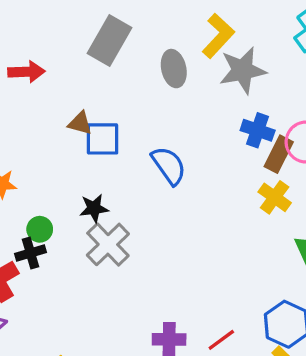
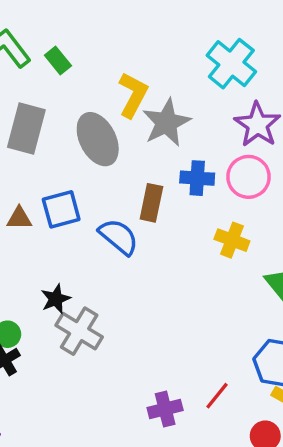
gray ellipse: (174, 69) -> (98, 139), size x1.4
blue square: (103, 139) -> (61, 209), moved
brown rectangle: (279, 154) -> (151, 203), moved

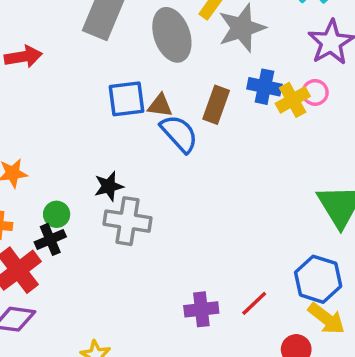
pink circle: (249, 177) -> (315, 92), size x0.6
brown triangle: (19, 218) -> (160, 106), moved
yellow cross: (232, 240) -> (293, 100), moved, turned 32
gray cross: (79, 331) -> (127, 221), turned -30

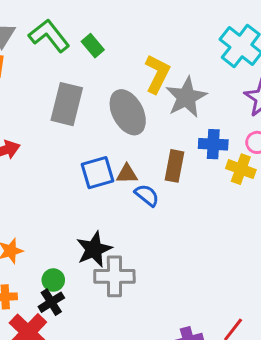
yellow cross: (293, 100) -> (241, 169), moved, turned -32
blue semicircle: (179, 134) -> (147, 195), size x0.7
black star: (109, 186) -> (94, 249), size x1.4

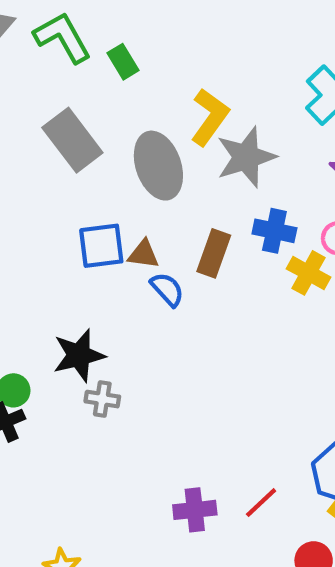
gray rectangle: (67, 104) -> (72, 140), turned -60
gray cross: (114, 276) -> (102, 399), size x0.6

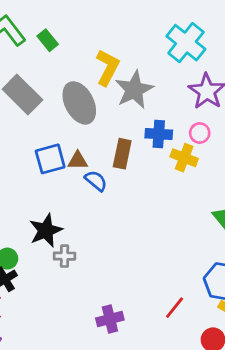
purple cross: (195, 510) -> (110, 319), moved

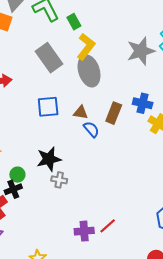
yellow L-shape: (108, 68) -> (86, 47), moved
gray star: (134, 90) -> (141, 51), moved
blue square: (50, 159) -> (48, 107), moved
red line: (175, 308) -> (108, 226), moved

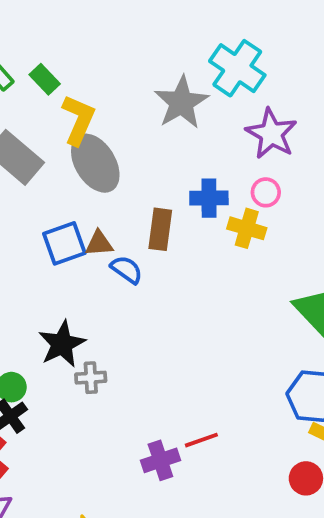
blue square: (48, 107) -> (64, 243), moved
red line: (108, 226) -> (201, 440), turned 36

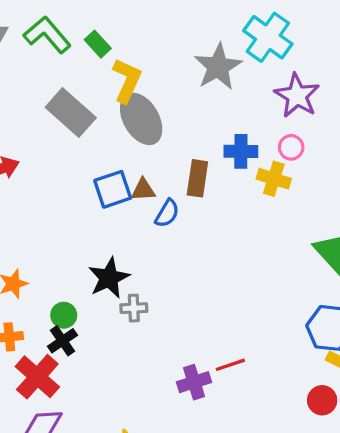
blue semicircle: (127, 270) -> (167, 213), turned 84

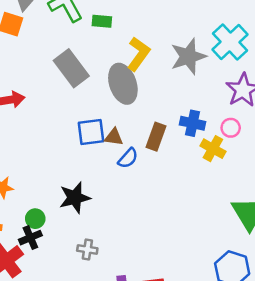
green rectangle: (98, 44) -> (102, 21), turned -54
yellow L-shape: (127, 80) -> (139, 54), moved
gray cross: (134, 308) -> (87, 250), moved

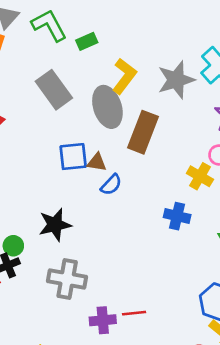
green rectangle: (102, 21) -> (87, 41), turned -30
blue cross: (192, 123) -> (177, 216), moved
brown rectangle: (156, 137) -> (143, 132), moved, size x1.4
gray cross: (87, 250) -> (67, 279), size x1.8

